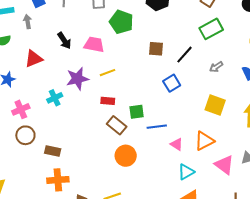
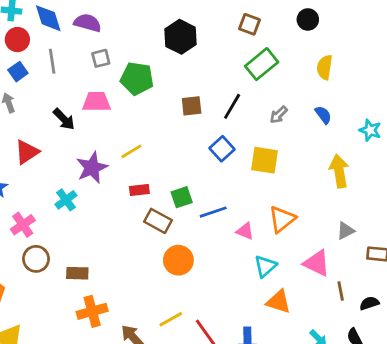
pink trapezoid: (94, 45) -> (96, 102), moved
yellow square: (215, 105) -> (265, 160), moved
pink triangle: (224, 165) -> (317, 263), moved

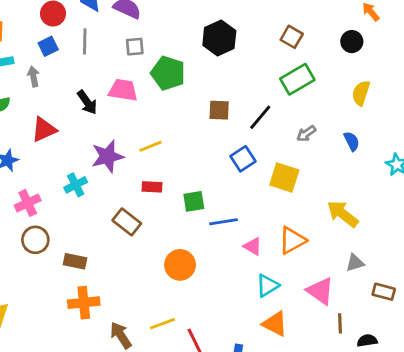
yellow arrow: (339, 171) -> (343, 214), moved, turned -52
brown rectangle: (158, 221) -> (127, 222), moved

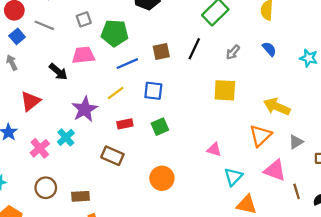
gray line: (85, 41) -> (44, 25), turned -54
blue square: (243, 159) -> (153, 91), moved, turned -36
pink cross: (28, 203) -> (40, 148), moved
blue line: (223, 222) -> (127, 64), moved
orange triangle: (292, 240) -> (260, 136), moved

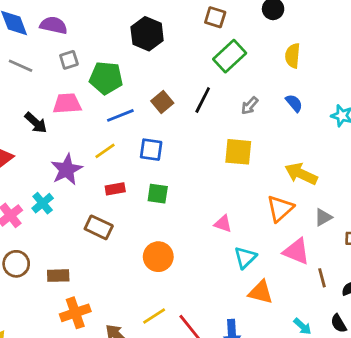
brown square: (161, 51) -> (162, 102), turned -30
green square: (160, 127) -> (158, 194), turned 30

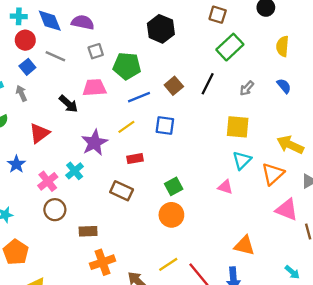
green square: (158, 194) -> (174, 186), moved, turned -36
cyan triangle: (245, 257) -> (242, 160), moved
brown circle: (16, 264) -> (55, 210), moved
orange triangle: (261, 292) -> (244, 245), moved

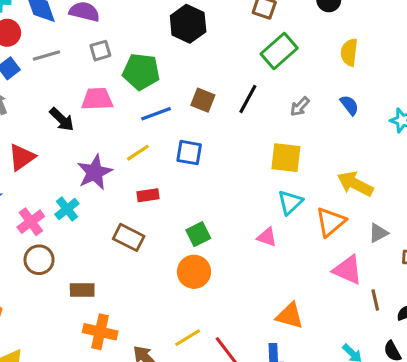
gray line: (55, 56) -> (47, 56), turned -42
brown square: (174, 86) -> (203, 100), turned -30
orange cross: (102, 262) -> (100, 332), turned 30

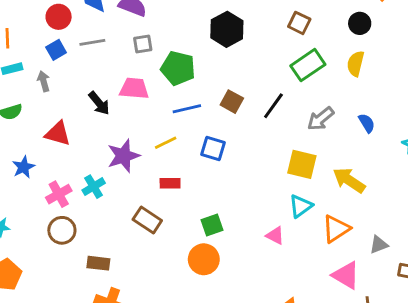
yellow semicircle: (349, 52) -> (356, 64), moved
gray arrow: (300, 107) -> (321, 119), size x1.4
red triangle: (22, 157) -> (58, 134), turned 44
yellow arrow: (355, 184) -> (349, 180), moved

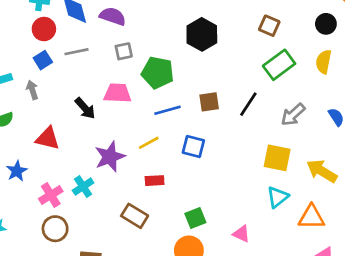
brown square: (232, 102) -> (209, 102), turned -35
orange triangle: (336, 229) -> (311, 217), turned 36
pink triangle: (275, 236) -> (241, 234), moved

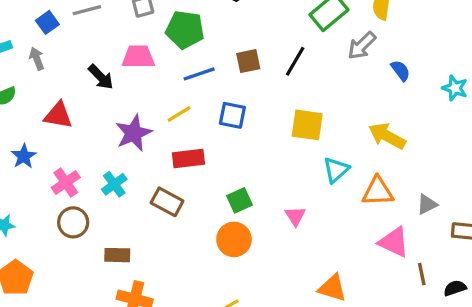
gray arrow: (293, 115) -> (362, 46), moved
yellow square: (277, 158) -> (307, 125), moved
red rectangle: (155, 181) -> (188, 158), size x1.4
cyan cross: (83, 187) -> (114, 184), moved
pink triangle: (241, 234) -> (295, 216), turned 36

